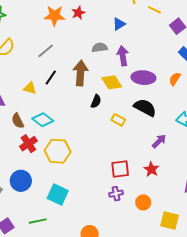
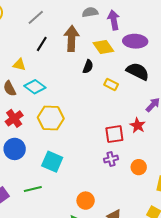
yellow triangle: (30, 88) -> (19, 65), moved
red cross: (28, 144) -> (14, 118), moved
red star: (151, 169) -> (138, 125), moved

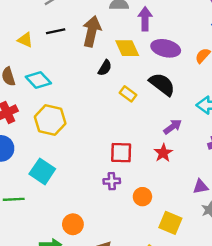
black line: (42, 44) -> (56, 31), turned 35
yellow triangle: (19, 65) -> (25, 40), moved
red star: (138, 125) -> (163, 153), moved

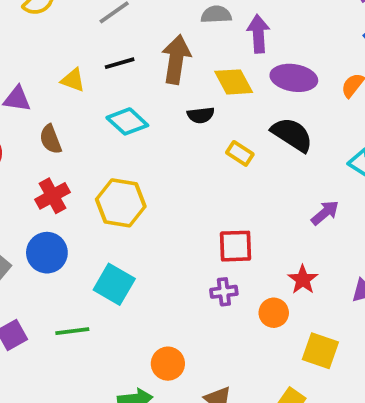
black semicircle: (105, 68) -> (201, 115), turned 56
cyan diamond: (38, 80) -> (127, 121), moved
purple arrow: (173, 127) -> (325, 213), moved
red star: (163, 153) -> (303, 280), moved

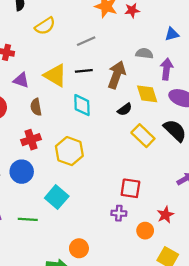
yellow triangle: (73, 80) -> (55, 75), size x1.6
black semicircle: (201, 115) -> (125, 109), turned -40
cyan diamond: (127, 121) -> (82, 105), turned 35
yellow rectangle: (240, 153) -> (143, 136), size x1.5

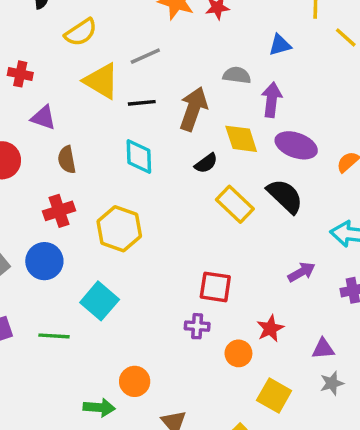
yellow triangle: (55, 75) -> (101, 81), moved

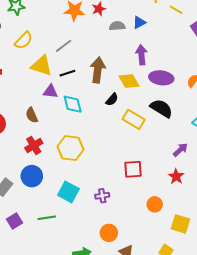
gray semicircle: (237, 75) -> (117, 26), moved
purple triangle: (43, 118) -> (50, 92), moved
purple cross: (197, 326) -> (102, 196), moved
red star: (270, 328) -> (176, 176), moved
orange circle: (135, 381) -> (109, 233), moved

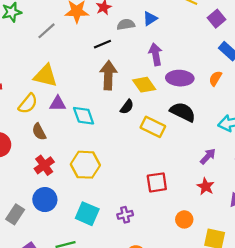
yellow semicircle: (24, 40) -> (28, 104), moved
gray line: (64, 46) -> (47, 31), moved
black line: (67, 73) -> (102, 44), moved

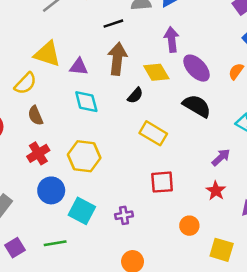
purple ellipse: (180, 78) -> (197, 68), turned 40
purple triangle: (58, 104) -> (79, 67), moved
yellow rectangle: (153, 127) -> (153, 133), moved
blue circle: (45, 200) -> (51, 190), moved

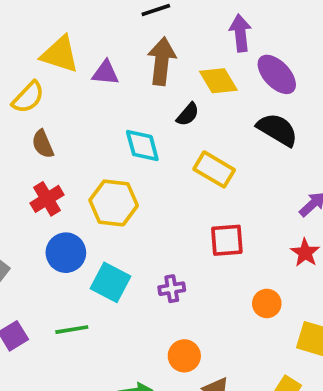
cyan diamond: (86, 102) -> (142, 146), moved

